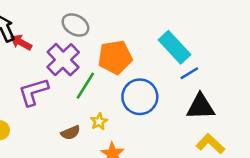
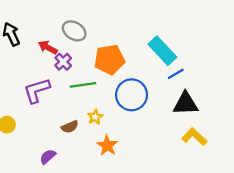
red arrow: (21, 42) -> (48, 47), moved
purple cross: (63, 60) -> (63, 62), size x0.6
green line: (85, 86) -> (83, 85), turned 50

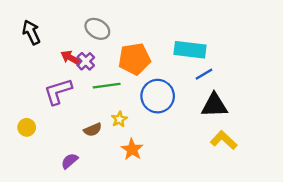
red arrow: (48, 47) -> (71, 58), moved
cyan rectangle: (162, 51) -> (190, 50), turned -40

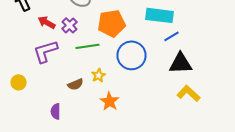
red arrow: (71, 58) -> (46, 22), moved
purple semicircle: (70, 161) -> (56, 111), turned -49

